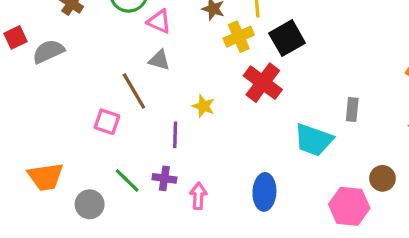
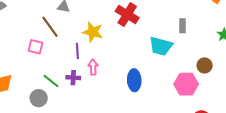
yellow star: (203, 106) -> (93, 32), size x1.5
pink arrow: (198, 196) -> (93, 67), moved
gray circle: (90, 204) -> (39, 98), moved

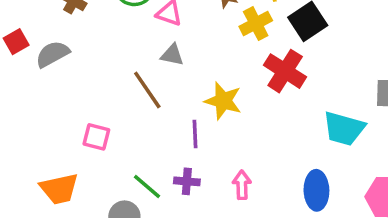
pink square: (35, 47) -> (96, 137), moved
pink arrow: (93, 67) -> (242, 185), moved
blue ellipse: (134, 80) -> (316, 190), moved

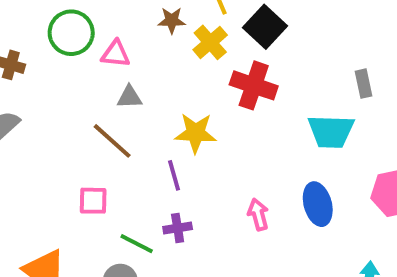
pink square: (96, 137) -> (93, 201), moved
pink arrow: (242, 185) -> (258, 215), moved

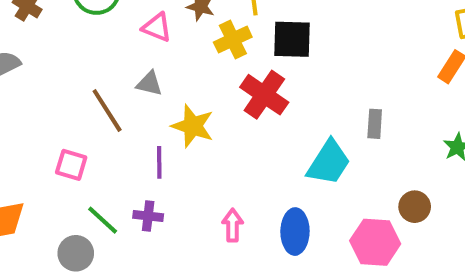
black square: (265, 27) -> (292, 39), turned 33
pink triangle: (115, 54) -> (157, 27), moved
gray triangle: (129, 97) -> (149, 84), moved
cyan trapezoid: (331, 131) -> (329, 163), turned -75

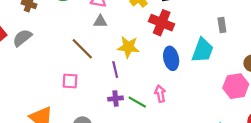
gray triangle: (149, 84) -> (100, 21), moved
green line: (103, 220) -> (137, 102), moved
blue ellipse: (295, 232) -> (171, 58), moved

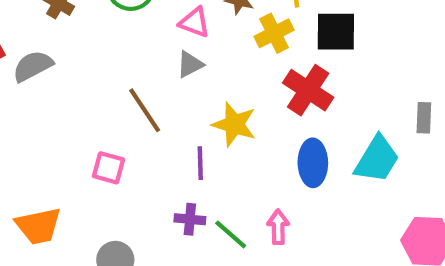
gray triangle: (100, 21) -> (190, 64), turned -40

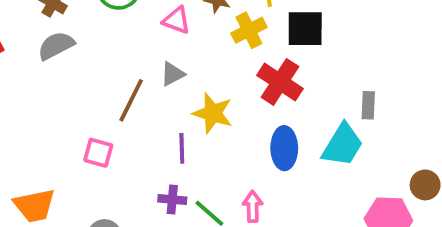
gray triangle: (190, 64) -> (173, 74), moved
gray semicircle: (33, 66) -> (56, 46), moved
brown line: (145, 110) -> (131, 100), turned 60
gray rectangle: (424, 118) -> (368, 105), moved

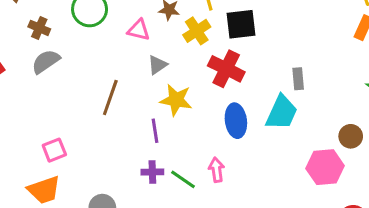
gray triangle: (173, 74) -> (157, 65), moved
pink square: (98, 153) -> (54, 150), moved, turned -30

